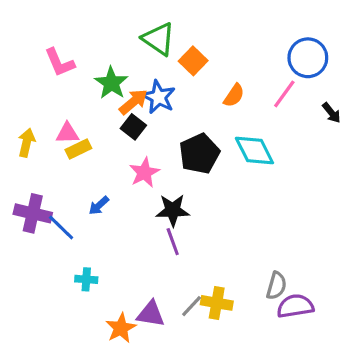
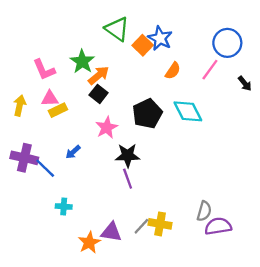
pink L-shape: (60, 62) -> (44, 70), moved
blue star: (159, 97) -> (160, 38), moved

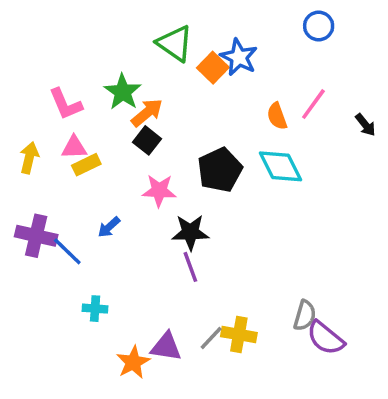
blue circle: (227, 43) -> (319, 26), moved, size x0.7
orange semicircle: (173, 71) -> (277, 116), moved, turned 126
pink star: (107, 128) -> (159, 191), turned 30
purple semicircle: (218, 226) -> (326, 338), turned -132

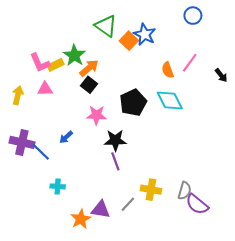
yellow rectangle: (86, 165) -> (56, 65), moved
yellow cross: (239, 335) -> (151, 190), moved

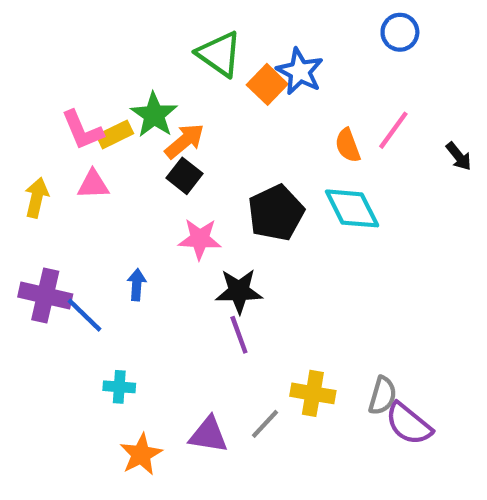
blue arrow: (66, 137) -> (137, 285), turned 136
orange star: (81, 219) -> (141, 454), moved

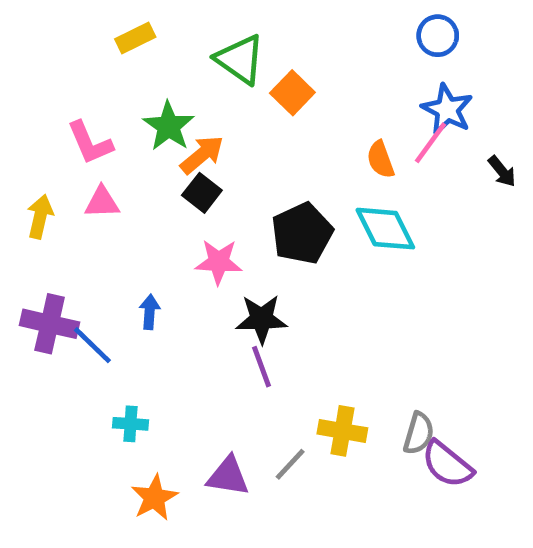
blue star: (300, 71) -> (447, 109), moved
yellow rectangle: (115, 134) -> (135, 38), moved

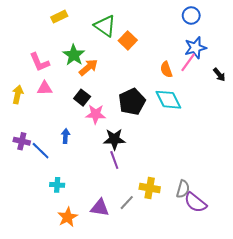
blue star: (447, 109) -> (195, 48), turned 30
black square: (202, 193) -> (82, 98), moved
purple cross: (50, 324) -> (22, 141), size x0.7

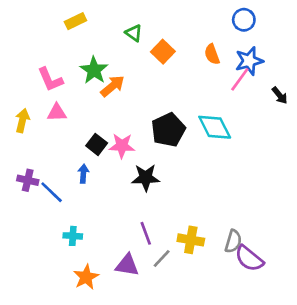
green triangle: (105, 26) -> (134, 33), size x0.6
orange semicircle: (166, 70) -> (212, 54), moved
black square: (82, 98) -> (97, 144), moved
purple line: (114, 160) -> (146, 233), moved

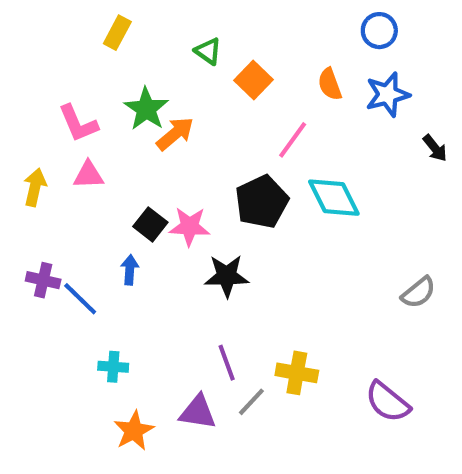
yellow rectangle: (75, 21) -> (117, 33), turned -36
pink line: (240, 79) -> (293, 140), moved
gray semicircle: (233, 241) -> (418, 293), moved, turned 35

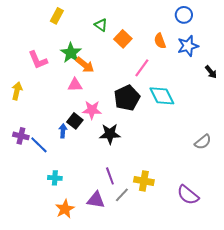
orange arrow: (175, 134) -> (85, 65), turned 78
pink triangle: (88, 175) -> (75, 85), moved
black square: (150, 224) -> (75, 121), moved

